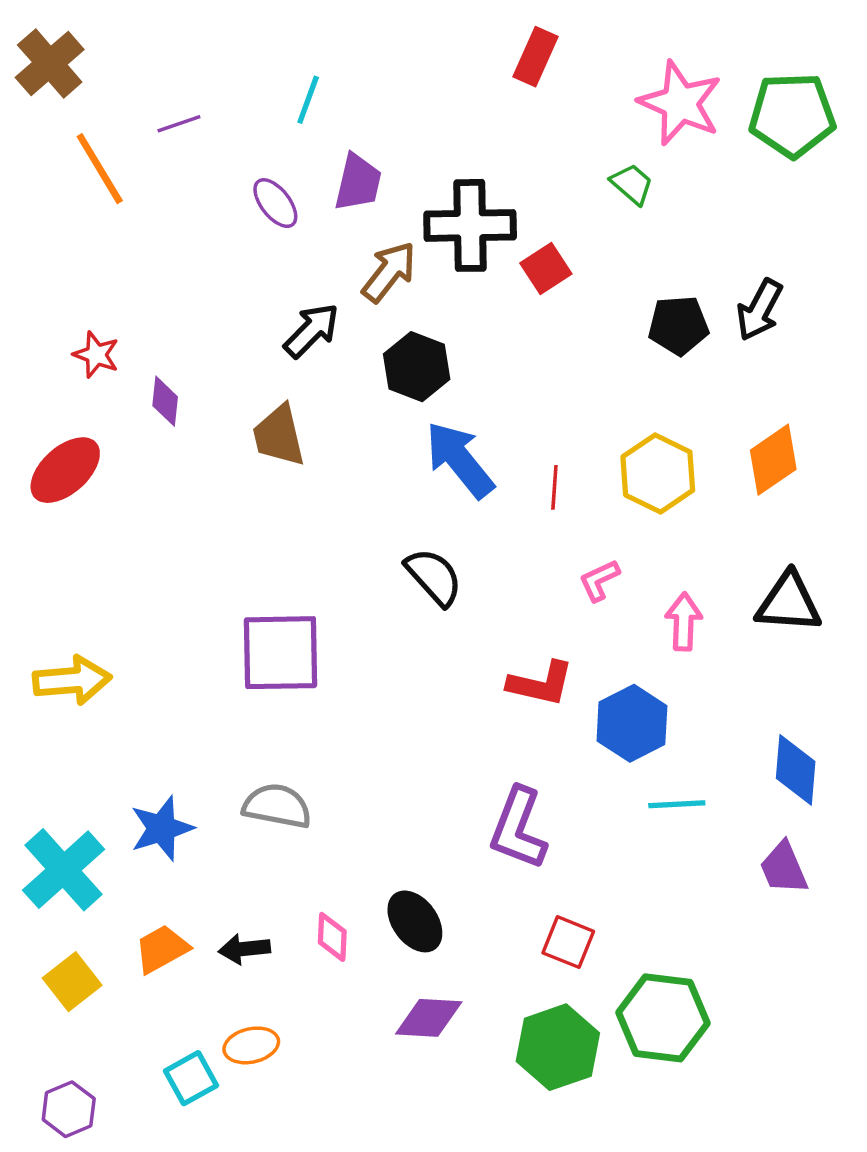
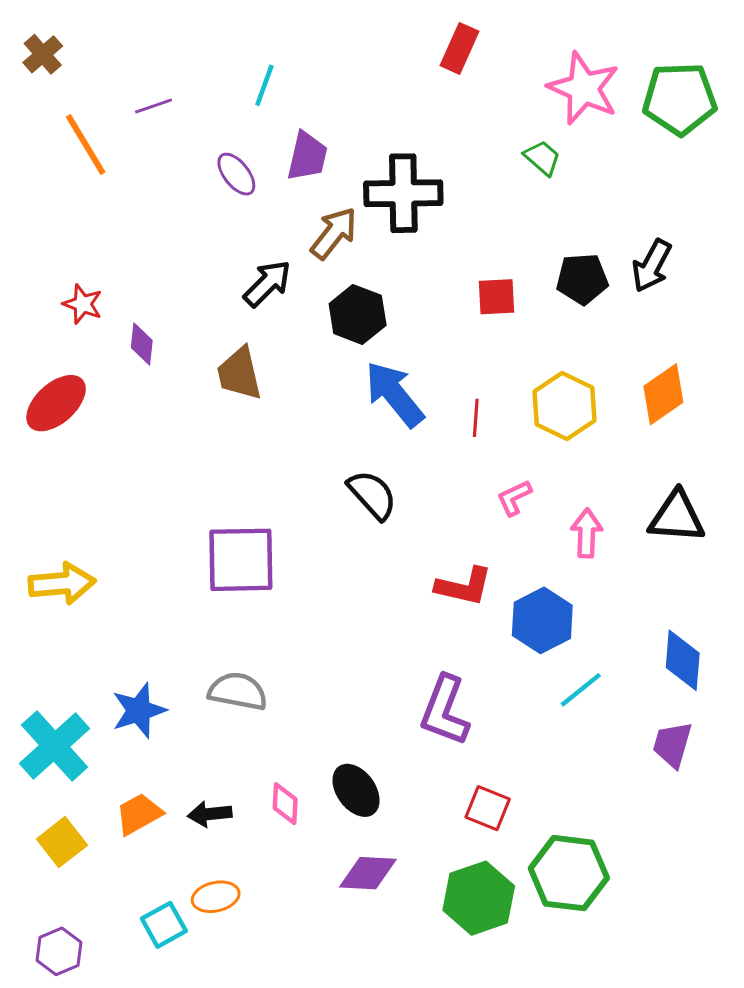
brown cross: (50, 63) -> (43, 54), size x0.7
red square: (546, 268) -> (496, 297), moved, turned 30
cyan line: (677, 804) -> (581, 690), turned -36
purple trapezoid: (784, 868) -> (672, 745), turned 39

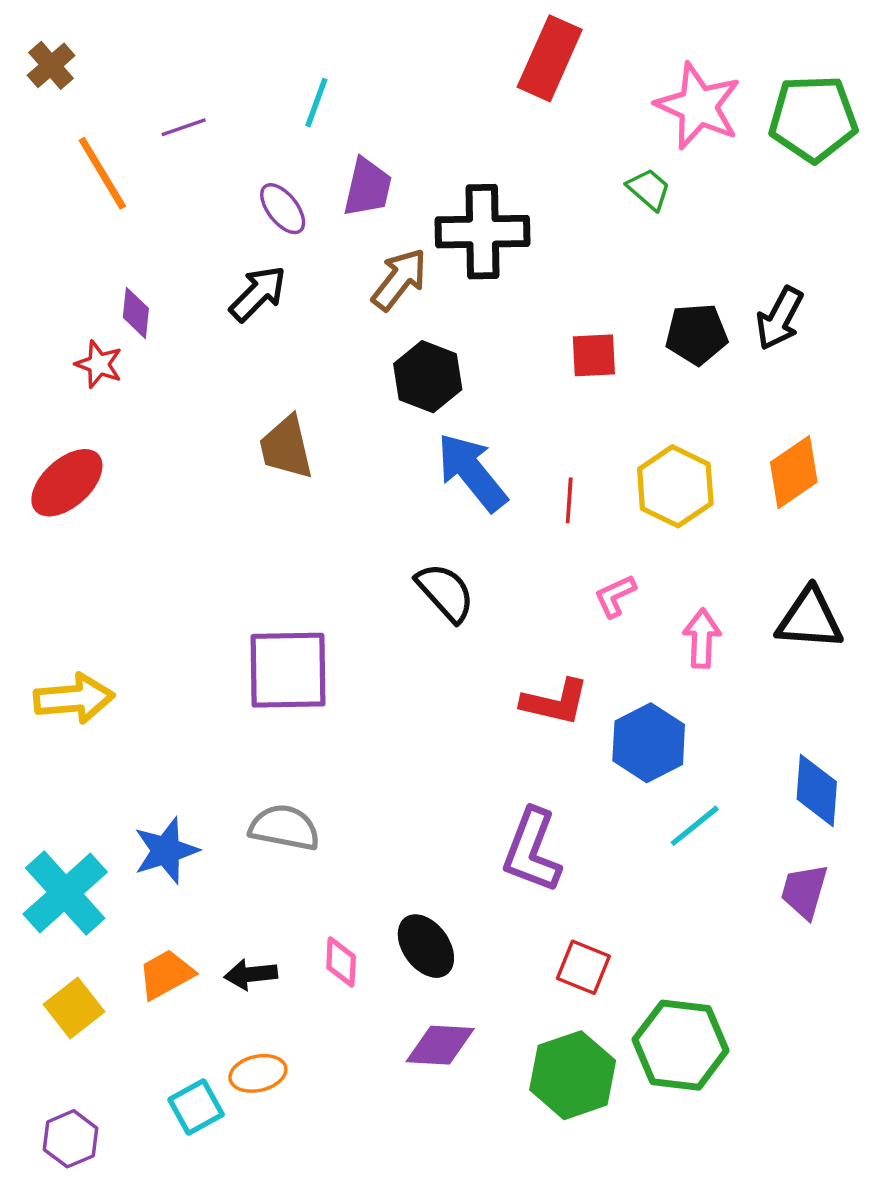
red rectangle: (460, 48) -> (550, 58), size x1.4
black arrow: (267, 283) -> (258, 294), moved
purple diamond: (142, 344) -> (136, 313), moved

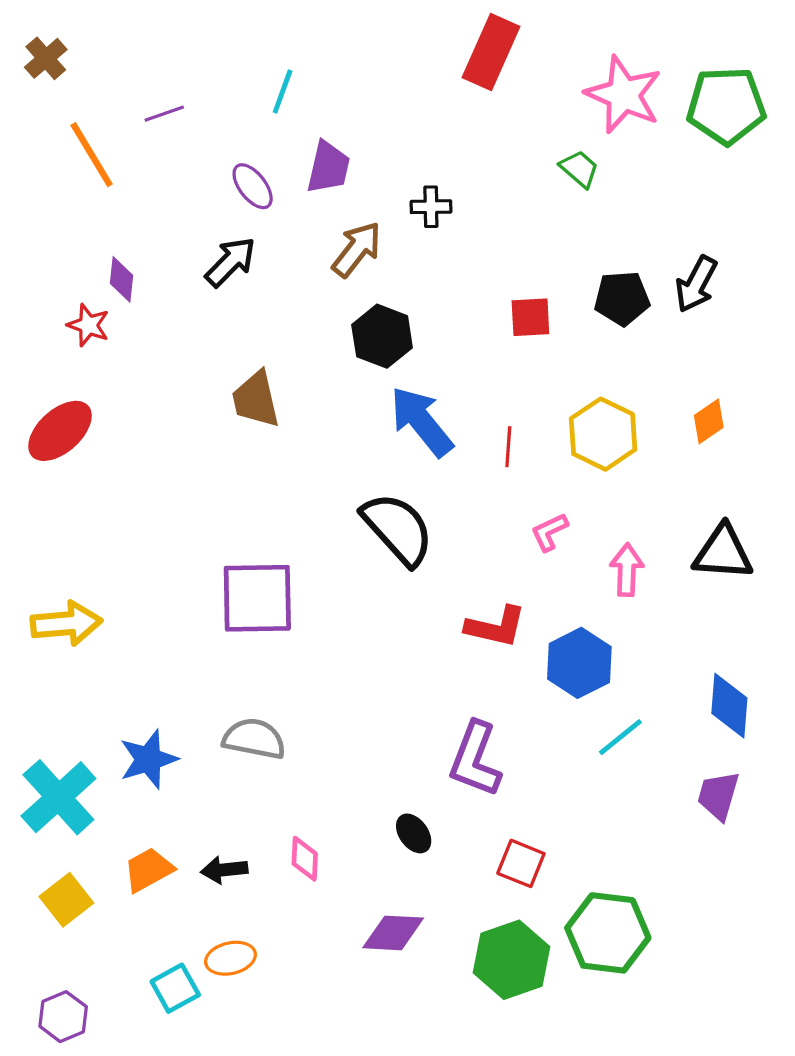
black cross: (483, 232) -> (431, 207), size x0.5
orange diamond: (794, 472) -> (709, 421), size x0.7
black semicircle: (445, 592) -> (398, 529), size x1.4
black ellipse: (426, 946) -> (414, 833), moved, size x0.7

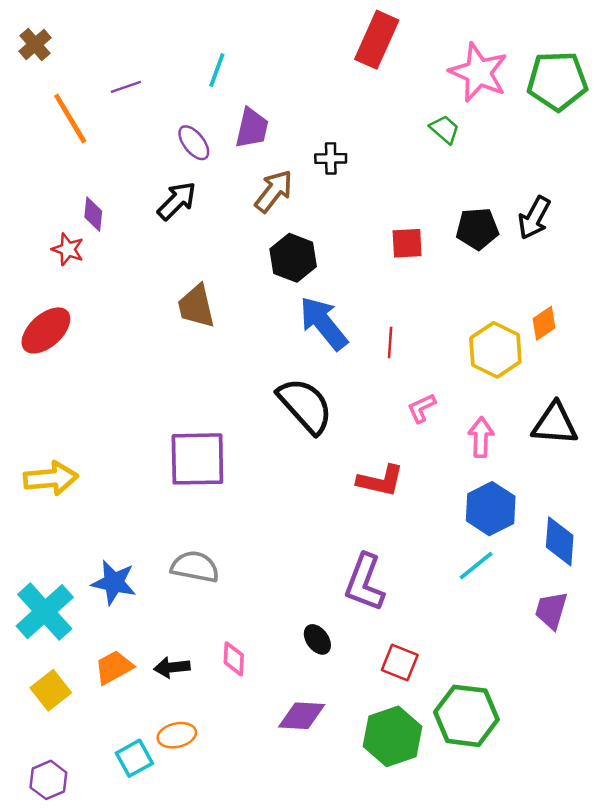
yellow hexagon: (603, 434) -> (495, 350), moved
blue hexagon: (579, 663) -> (491, 509), moved
blue star: (148, 759) -> (114, 582), turned 30

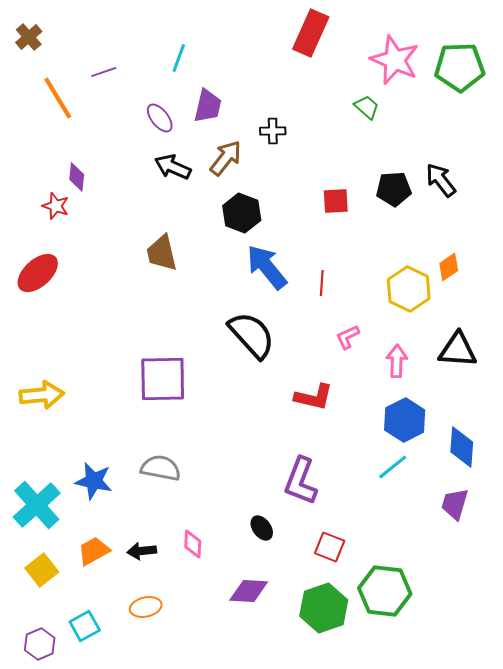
black arrow: (177, 201) -> (173, 167), moved, turned -111
black arrow: (534, 218) -> (441, 180), turned 114
cyan square: (134, 758) -> (85, 626), moved

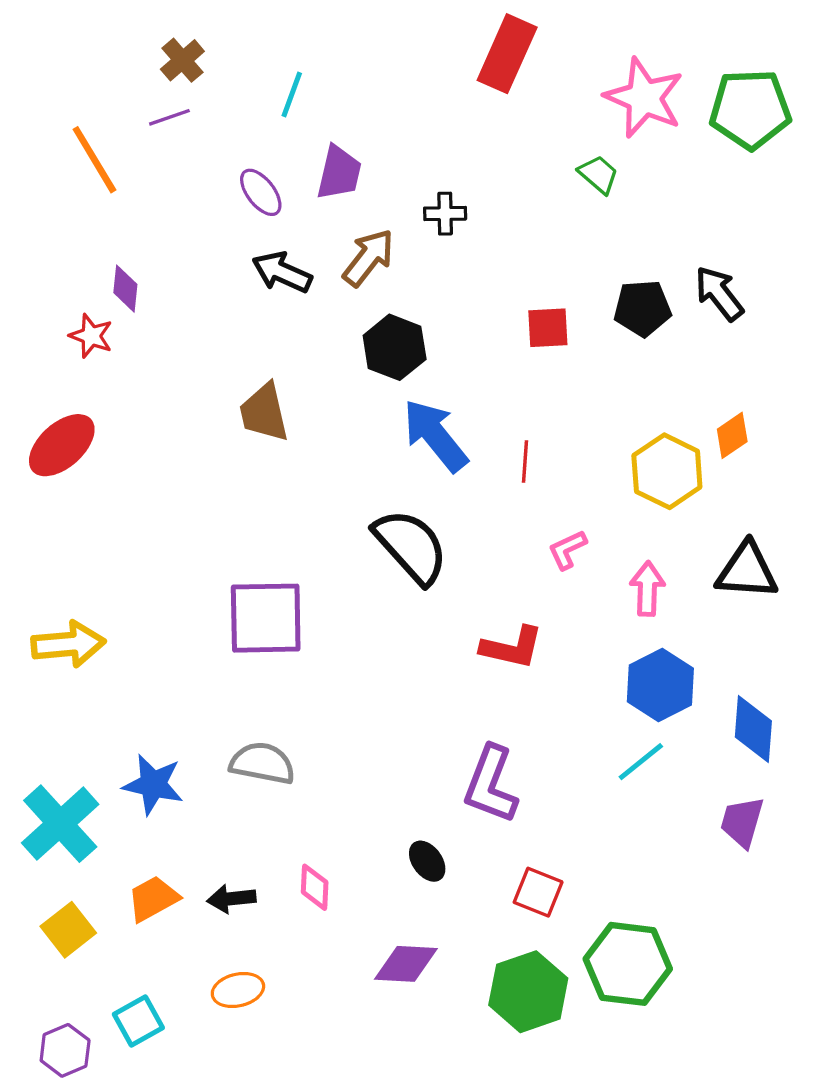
brown cross: (29, 37) -> (182, 60), moved

